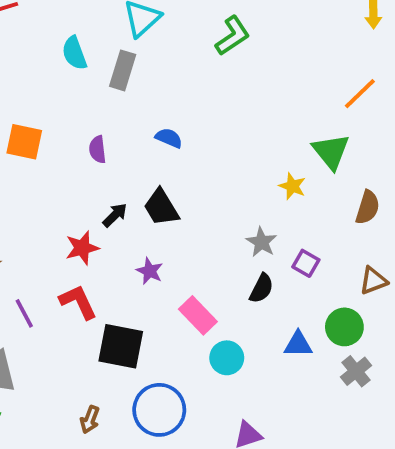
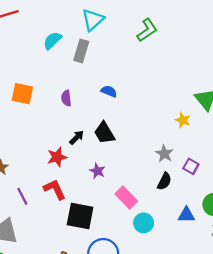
cyan semicircle: (74, 53) -> (52, 40), turned 66

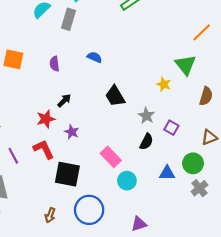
black trapezoid: (104, 133) -> (115, 96), moved
purple star: (97, 171) -> (72, 132), moved

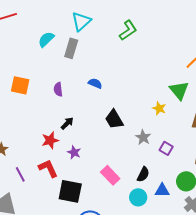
black semicircle: (146, 142) -> (143, 174), moved
cyan circle: (127, 181) -> (138, 197), moved

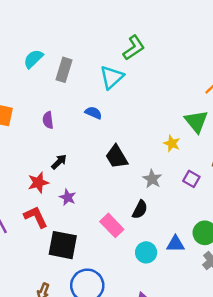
cyan triangle: (81, 21) -> (112, 77), moved
purple square: (166, 148) -> (191, 179), moved
black semicircle: (143, 174) -> (140, 210), moved

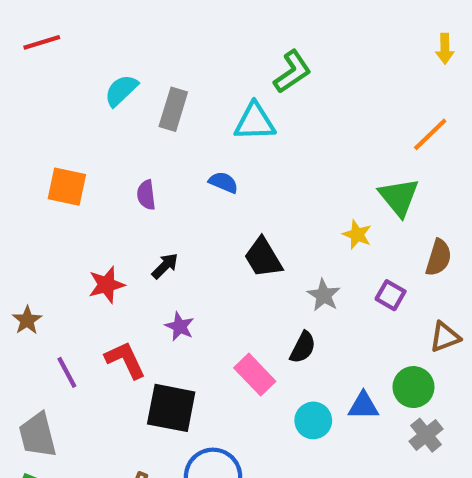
cyan triangle: (112, 77) -> (255, 122), turned 40
red star: (38, 183) -> (106, 285), moved

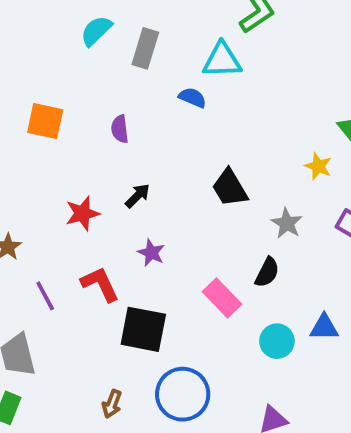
blue semicircle: (223, 182) -> (192, 98), moved

